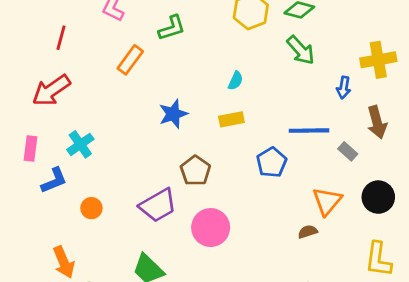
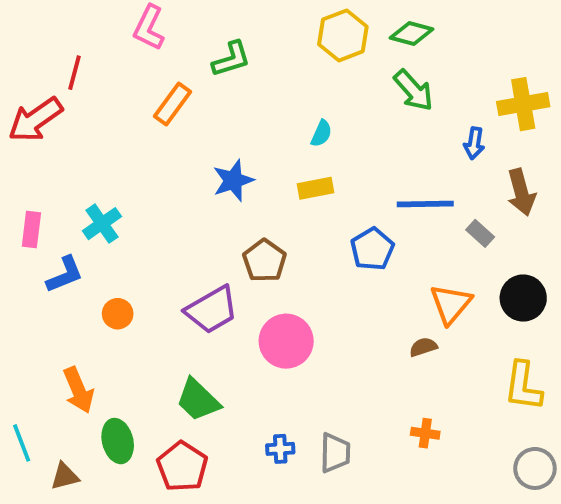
red arrow: (51, 90) -> (35, 120), moved

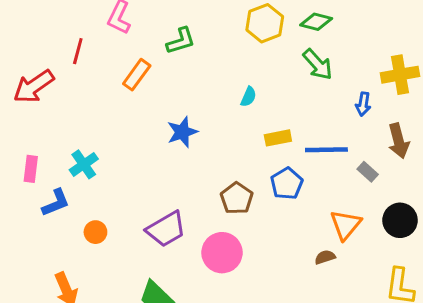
red line: (75, 73) -> (78, 51), moved
yellow rectangle: (316, 188) -> (278, 138), moved
brown pentagon: (265, 261) -> (237, 198), moved

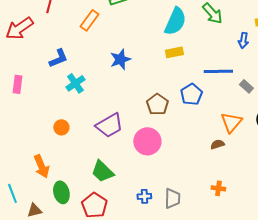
cyan semicircle: (248, 97) -> (175, 21), moved, size x2.0
yellow rectangle: (278, 138) -> (174, 52), moved
cyan cross: (84, 164) -> (75, 83), moved
blue L-shape: (56, 203) -> (58, 58), moved

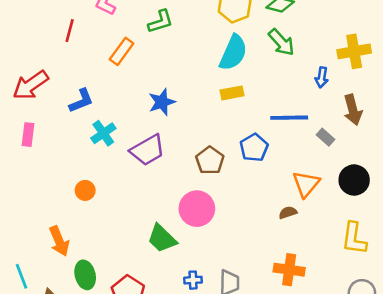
red arrow: (19, 28) -> (31, 85), moved
purple trapezoid: (109, 125) -> (148, 150), moved
green trapezoid: (102, 171) -> (162, 238), moved
orange cross: (218, 188) -> (289, 270), size x1.6

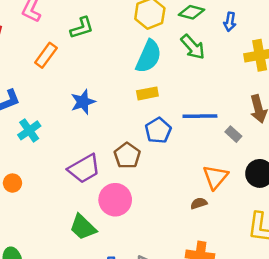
blue arrow: (322, 77) -> (230, 22), moved
blue pentagon: (254, 148) -> (158, 130), moved
purple trapezoid: (148, 150) -> (84, 169), moved

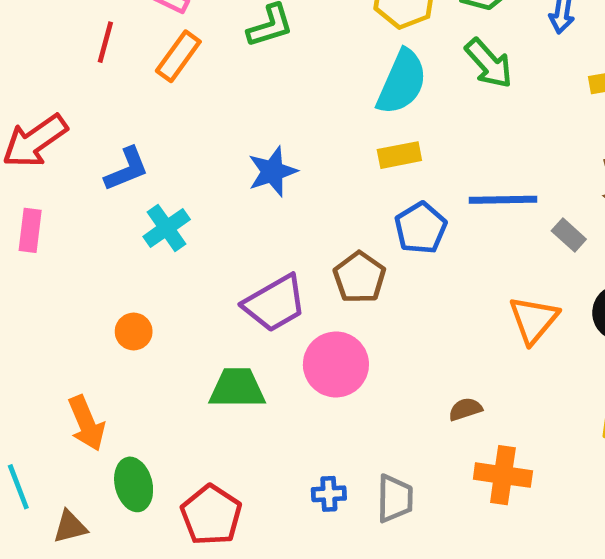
orange rectangle: (46, 55) -> (178, 56), moved
brown semicircle: (199, 203) -> (465, 409), moved
green trapezoid: (83, 227) -> (237, 388), moved, turned 136

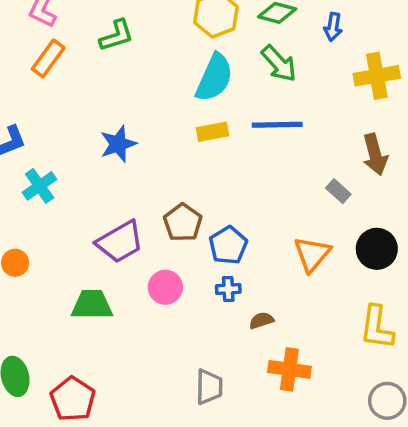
blue line: (503, 200) -> (277, 125), moved
blue pentagon: (421, 228) -> (228, 245), moved
pink circle: (336, 364) -> (165, 287), size x0.7
blue cross: (329, 494) -> (228, 289), moved

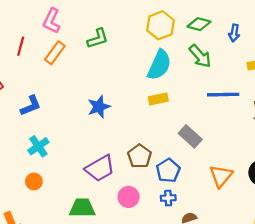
blue line: (277, 125) -> (223, 95), moved
cyan cross: (40, 186) -> (38, 146), moved
gray rectangle: (338, 191) -> (190, 136), moved, size x1.5

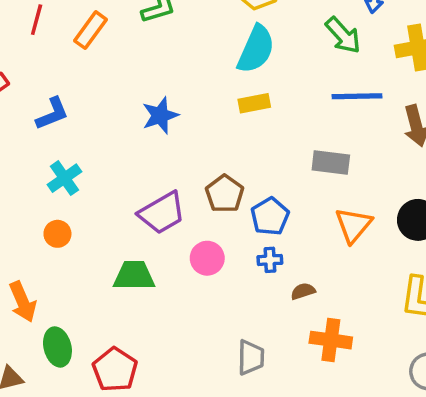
green arrow: (200, 56) -> (343, 35), moved
gray rectangle: (190, 136) -> (331, 162), moved, turned -35

